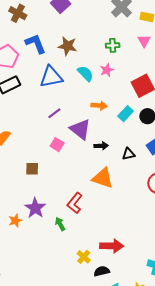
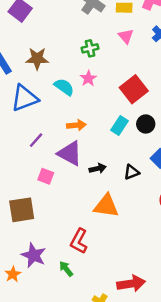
orange arrow: (99, 106) -> (76, 125), moved
brown square: (32, 169) -> (22, 210), size x1.6

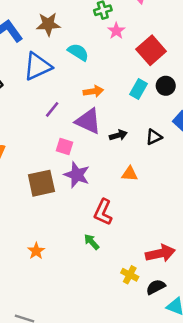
pink star: (88, 78) -> (116, 31), moved
orange triangle: (106, 206) -> (130, 174), size x0.6
purple star: (34, 255) -> (77, 175), moved

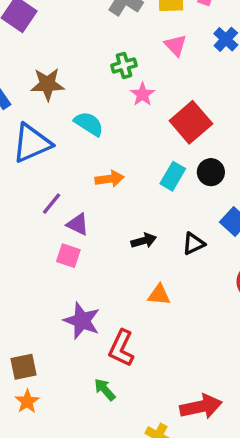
purple triangle: (88, 121) -> (78, 224), moved, size x0.6
purple star: (77, 175) -> (82, 321), moved
brown square: (41, 183) -> (24, 367), moved, size x0.7

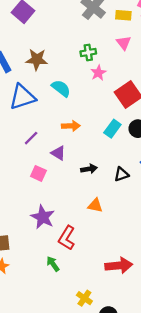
purple triangle: (78, 224) -> (58, 153), moved
red arrow: (201, 407) -> (119, 265), moved

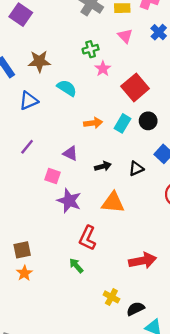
blue triangle: (22, 97) -> (29, 101), size x0.7
orange arrow: (71, 126) -> (93, 123), moved
purple line: (31, 138) -> (27, 147), moved
orange triangle: (95, 205) -> (113, 203), size x1.5
purple star: (43, 217) -> (69, 201), moved

